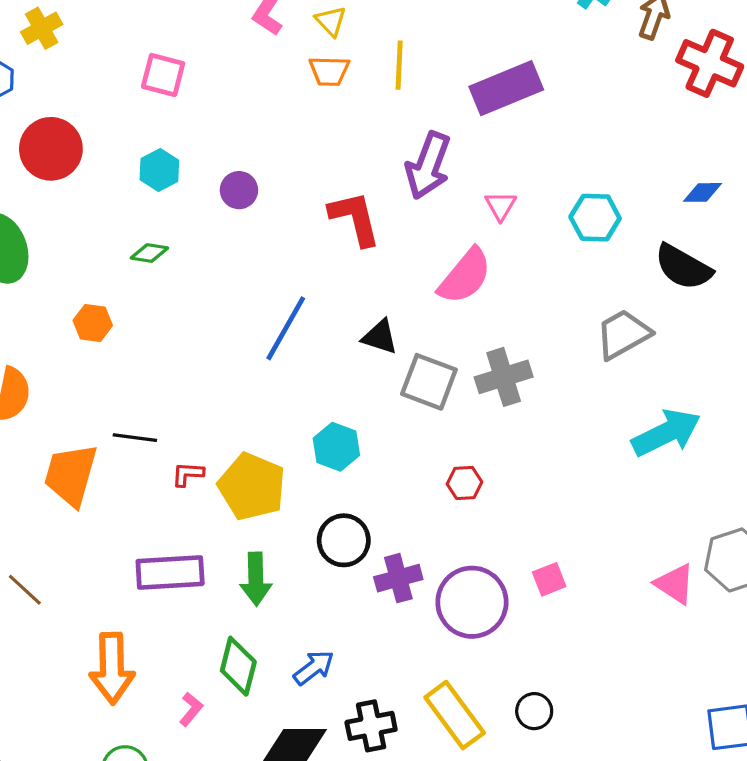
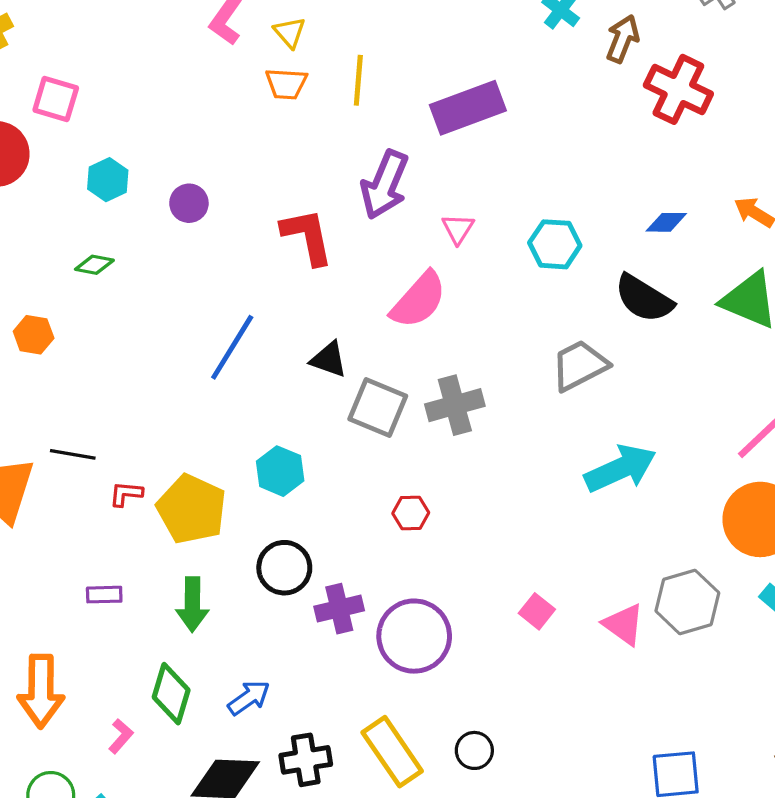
pink square: (163, 75) -> (56, 99), moved
purple rectangle: (170, 572) -> (104, 595), size x0.5
pink square: (549, 579) -> (537, 611), moved, turned -32

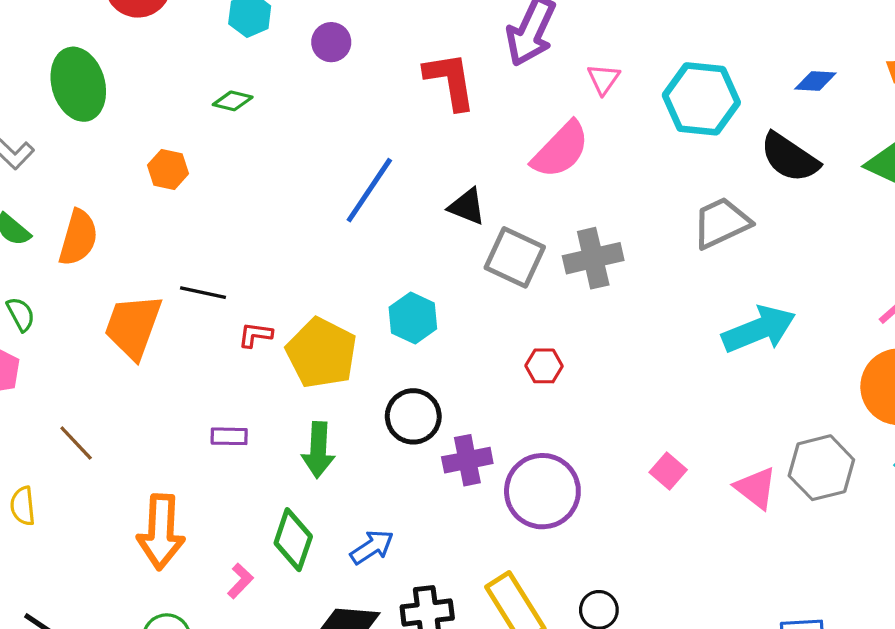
cyan hexagon: (555, 244) -> (701, 99), size x1.4

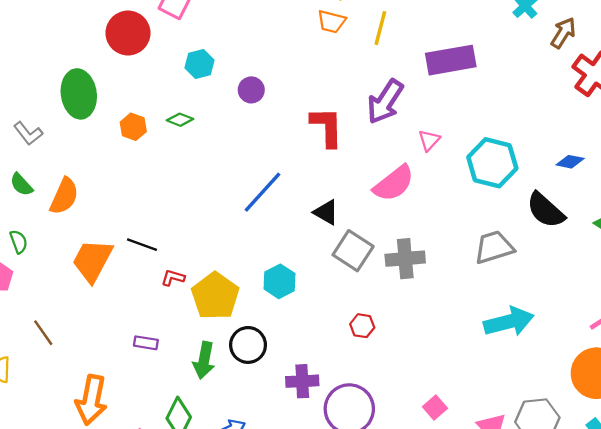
orange hexagon: (168, 169) -> (133, 127), moved
black circle: (413, 416) -> (248, 345), moved

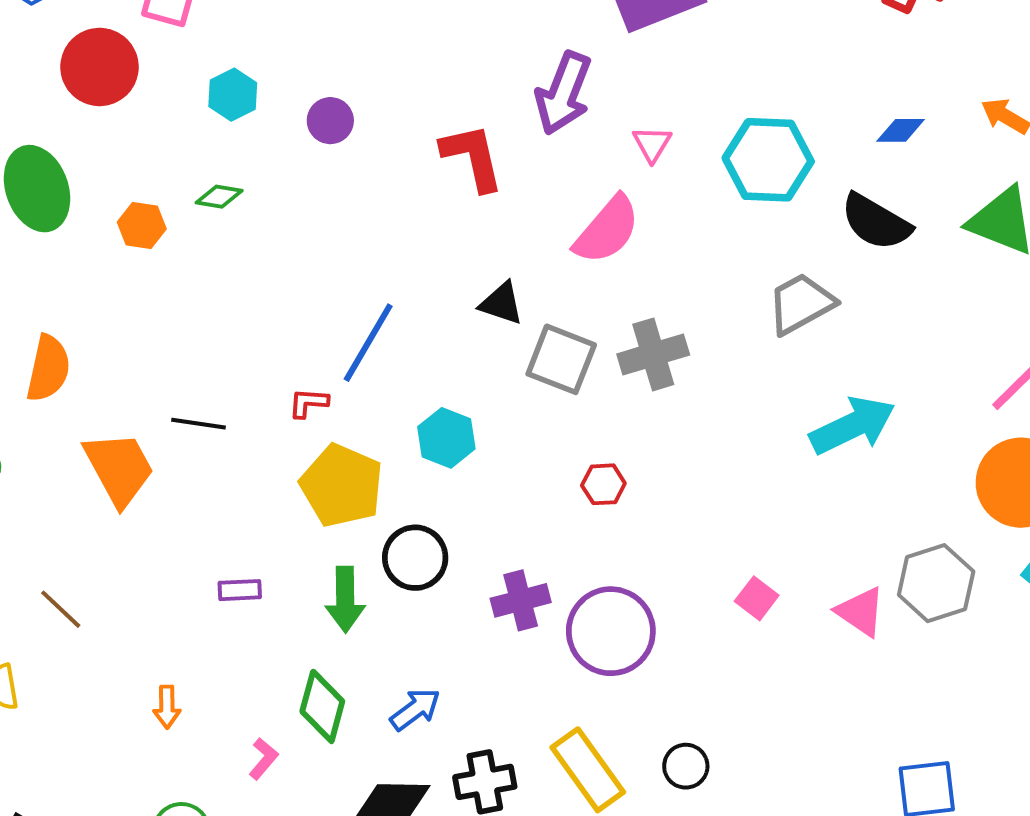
blue line: (263, 192) -> (368, 343), moved
orange trapezoid: (92, 260) -> (119, 468), turned 135
red L-shape: (173, 278) -> (308, 403), moved
orange arrow: (91, 400) -> (167, 707), size x0.5

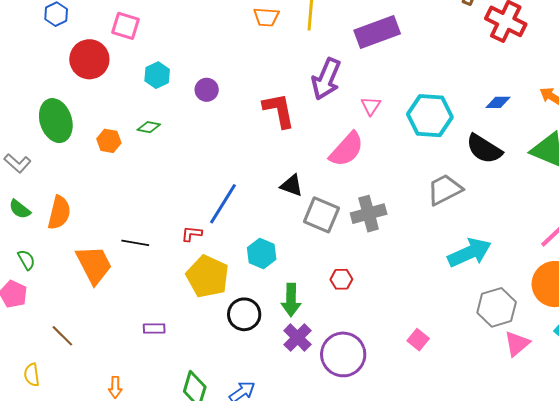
gray hexagon: (936, 583) -> (497, 307), moved
green arrow: (345, 599) -> (291, 300), moved
purple cross: (521, 600) -> (297, 338), turned -32
pink triangle: (861, 612) -> (517, 344), moved, turned 44

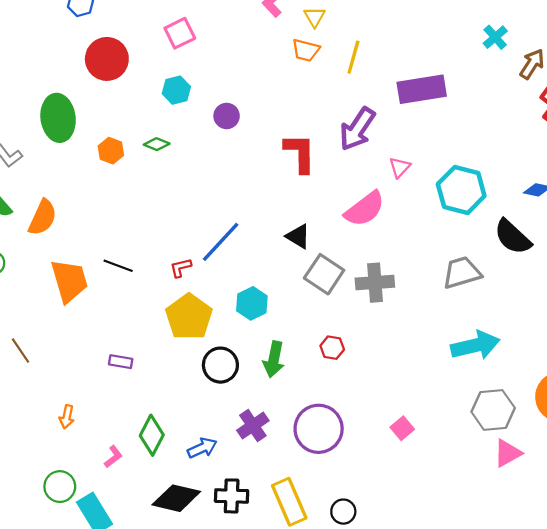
pink square: (126, 26) -> (180, 33), moved, turned 36
red L-shape: (192, 234) -> (181, 268), turned -30
purple cross: (297, 338) -> (253, 426), moved

